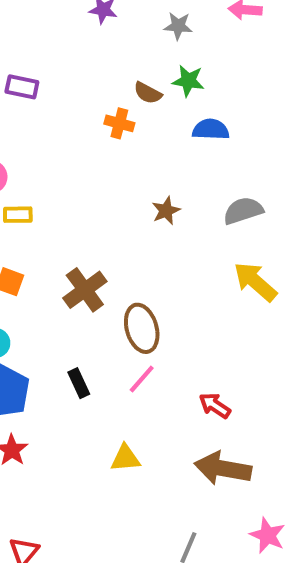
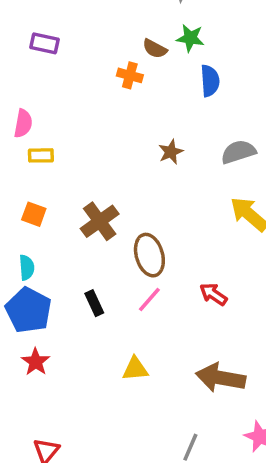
blue semicircle: (211, 129) -> (210, 81), turned 84
red arrow: (215, 405) -> (213, 294), moved

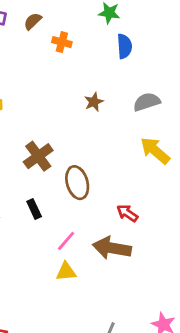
brown semicircle: (155, 49) -> (33, 21), moved, turned 108
pink line: (149, 300) -> (66, 241), moved
black rectangle: (94, 303) -> (34, 209), moved
brown arrow: (221, 378) -> (112, 248), moved

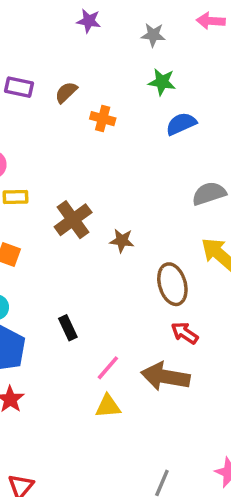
blue semicircle: (124, 46) -> (181, 124), turned -110
brown star: (94, 102) -> (122, 241), moved, turned 30
brown cross: (38, 156) -> (73, 220), moved
brown ellipse: (77, 183) -> (172, 284), moved

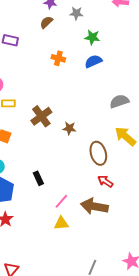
gray star: (153, 35) -> (76, 13), moved
brown semicircle: (66, 92) -> (46, 22), moved
blue semicircle: (181, 124) -> (93, 61), moved

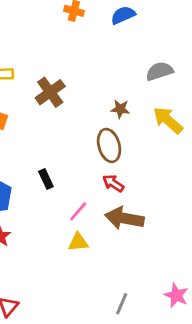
brown star: (69, 128) -> (120, 109), moved
brown ellipse: (98, 153) -> (109, 145), moved
red arrow: (105, 181) -> (113, 183), moved

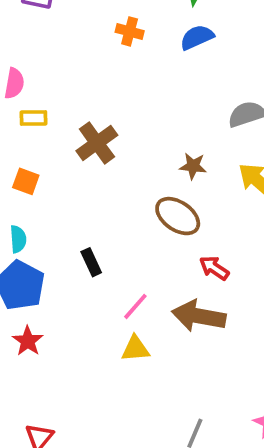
brown ellipse: (109, 145) -> (178, 216), turned -40
red arrow: (113, 183) -> (214, 268), moved

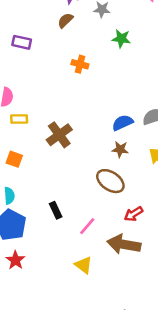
blue semicircle: (197, 37) -> (123, 123), moved
red arrow: (214, 268) -> (134, 214), turned -66
pink line: (135, 306) -> (87, 226), moved
yellow triangle: (135, 349) -> (84, 265), turned 42

